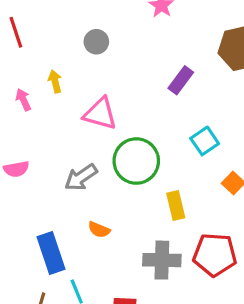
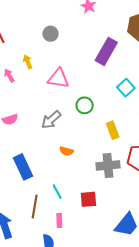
purple rectangle: (181, 80) -> (106, 51), size x1.5
green circle: (136, 161) -> (85, 105), size x0.6
blue rectangle: (51, 253) -> (23, 167), moved

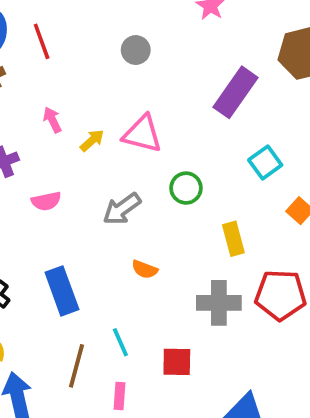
yellow arrow: (28, 62) -> (92, 140), moved, turned 64

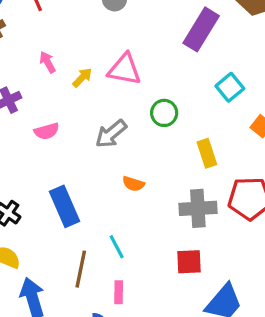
red square: (177, 362) -> (189, 262), moved

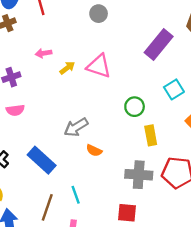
pink arrow: (48, 62) -> (43, 53), turned -77
green circle: (164, 113) -> (135, 107), moved
pink semicircle: (47, 131) -> (15, 110), moved
gray arrow: (111, 134) -> (76, 127), moved
blue rectangle: (65, 206) -> (42, 160), turned -32

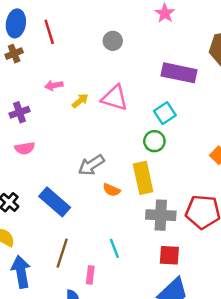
purple rectangle: (159, 44) -> (179, 73), turned 64
cyan square: (174, 89) -> (165, 113), moved
yellow rectangle: (151, 135) -> (143, 178), moved, size x1.4
cyan line: (76, 195) -> (114, 248), moved
red square: (127, 213) -> (169, 255), moved

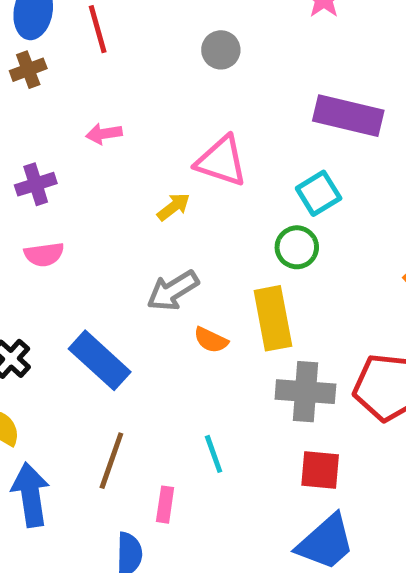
yellow arrow: (80, 101) -> (174, 207), moved

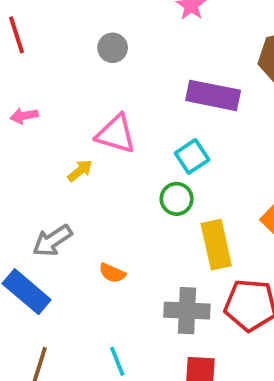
gray arrow: (173, 291) -> (52, 241), moved
yellow rectangle: (273, 318) -> (216, 245), moved

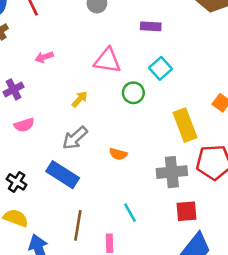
purple rectangle: (213, 95) -> (151, 26), moved, size x0.6
yellow arrow: (80, 171) -> (80, 99), moved
green circle: (177, 199) -> (133, 93), moved

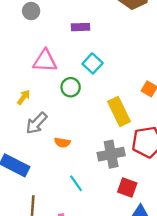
gray arrow: (75, 138) -> (36, 123), moved
red square: (187, 211) -> (127, 188), turned 30
cyan line: (130, 213) -> (76, 183), moved

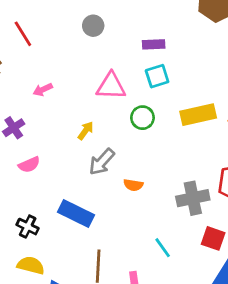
cyan square: (93, 63) -> (157, 76), moved, turned 30
yellow rectangle: (119, 112) -> (198, 115), moved, turned -76
cyan line: (76, 183) -> (163, 248), moved

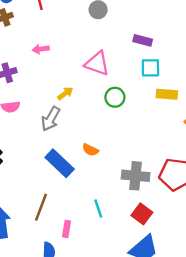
cyan square: (157, 76) -> (150, 68), moved
yellow rectangle: (198, 115) -> (167, 94), moved, size x0.7
gray arrow: (102, 162) -> (51, 119), moved, turned -30
blue rectangle: (76, 213) -> (60, 163), moved

